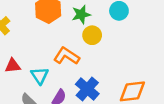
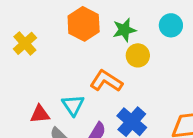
red triangle: (13, 66) -> (40, 114), moved

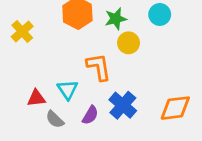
orange L-shape: (106, 81) -> (99, 67), turned 48

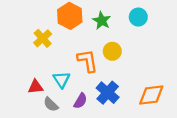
green star: (116, 19) -> (102, 21), turned -30
yellow cross: (22, 31) -> (43, 38), moved
yellow circle: (129, 43) -> (112, 51), moved

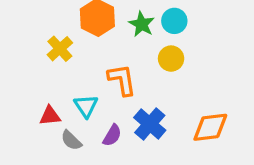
cyan circle: (138, 17) -> (174, 21), moved
yellow circle: (112, 51) -> (171, 59), moved

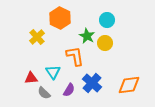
green star: (142, 24) -> (87, 36), moved

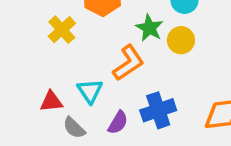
orange L-shape: (75, 56) -> (128, 63), turned 65
blue cross: (92, 83) -> (158, 110), turned 30

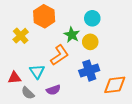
blue cross: (158, 110) -> (89, 71), moved
purple semicircle: (118, 123) -> (53, 90), turned 40

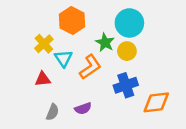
cyan circle: (92, 18) -> (129, 23), size x1.5
cyan triangle: (37, 72) -> (63, 58), moved
red triangle: (14, 78) -> (43, 79), moved
gray semicircle: (28, 93) -> (52, 112), turned -112

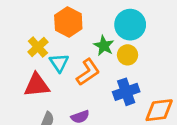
red triangle: (43, 79) -> (37, 85), size x1.5

